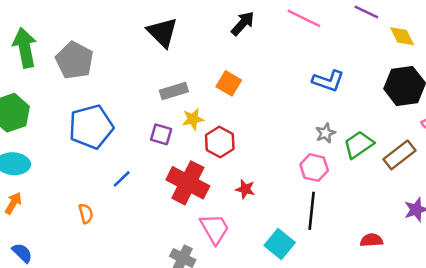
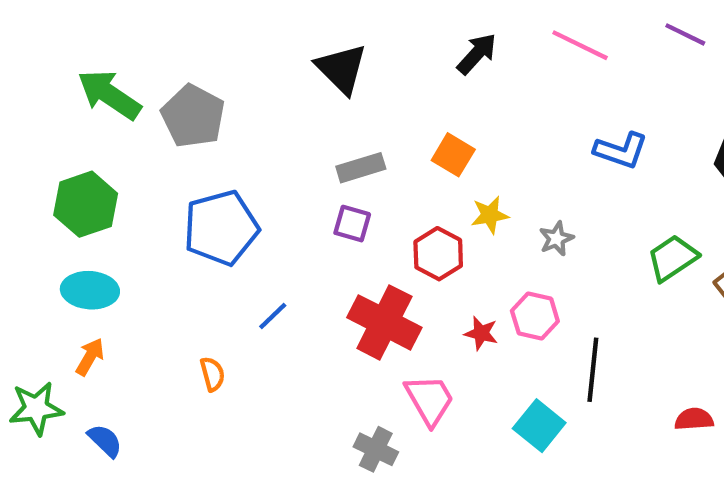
green arrow: (25, 48) -> (109, 95), turned -45
yellow star: (193, 119) -> (490, 215), moved
gray star: (326, 133) -> (556, 239), moved
purple square: (161, 134) -> (352, 224), moved
pink hexagon: (314, 168) -> (535, 316), moved

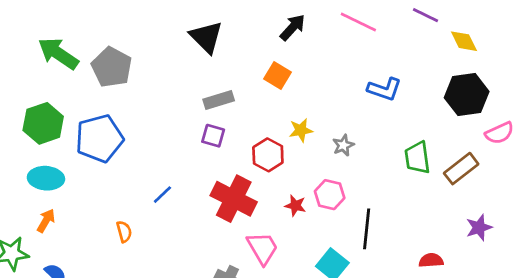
orange square: (453, 155) -> (278, 75), moved
blue pentagon: (221, 228) -> (99, 138), moved
green trapezoid: (672, 258) -> (417, 158), turned -64

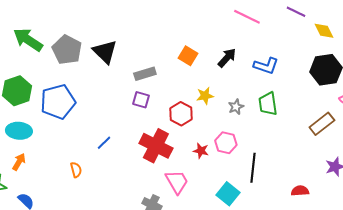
black arrow: (293, 27) -> (227, 58), moved
black triangle: (206, 37) -> (105, 52), moved
green trapezoid: (417, 158) -> (268, 104), moved

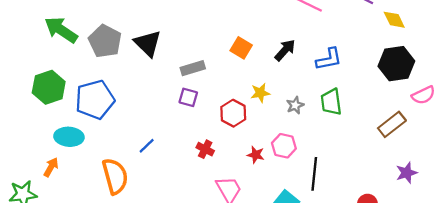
blue L-shape: (266, 66) -> (329, 59), turned -30
cyan ellipse: (19, 131) -> (69, 137), moved
red cross: (156, 146) -> (205, 149), size x0.5
orange semicircle: (76, 170) -> (115, 176), size x2.0

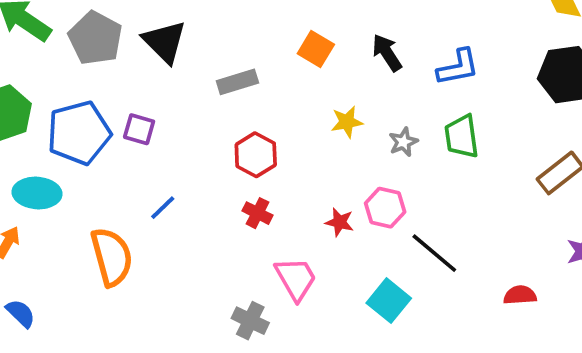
black arrow: (285, 50) -> (387, 53), turned -75
purple square: (188, 97) -> (139, 129), moved
red hexagon: (233, 113) -> (256, 155), moved
black line: (314, 174) -> (434, 253), turned -56

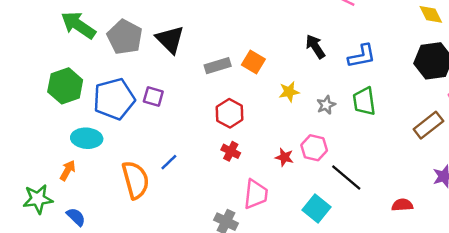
orange square: (316, 49) -> (253, 62), moved
blue line: (163, 208) -> (169, 162), moved
pink trapezoid: (296, 279) -> (256, 194), turned 36

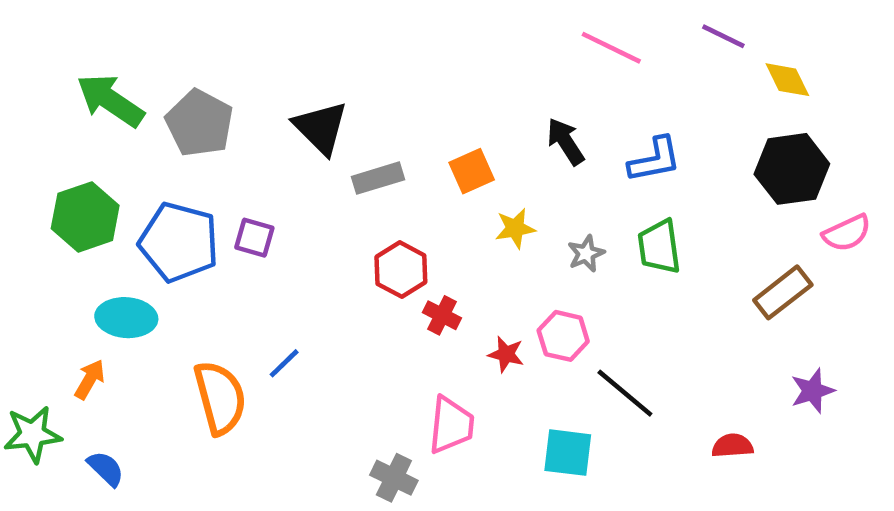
black triangle: (170, 39) -> (321, 128), moved
orange square: (253, 62) -> (472, 171), moved, turned 35
blue pentagon: (114, 99) -> (179, 242), turned 30
red cross: (231, 151) -> (442, 315), moved
cyan square: (317, 209) -> (568, 453), turned -32

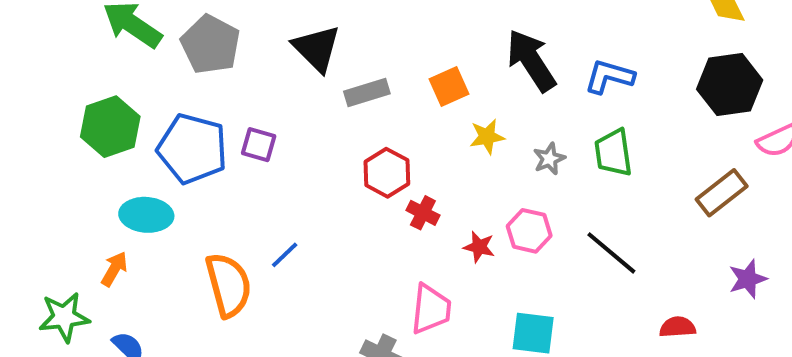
black arrow: (565, 141) -> (531, 60), size x1.5
blue L-shape: (655, 160) -> (609, 77), turned -153
black line: (625, 393) -> (611, 253), moved

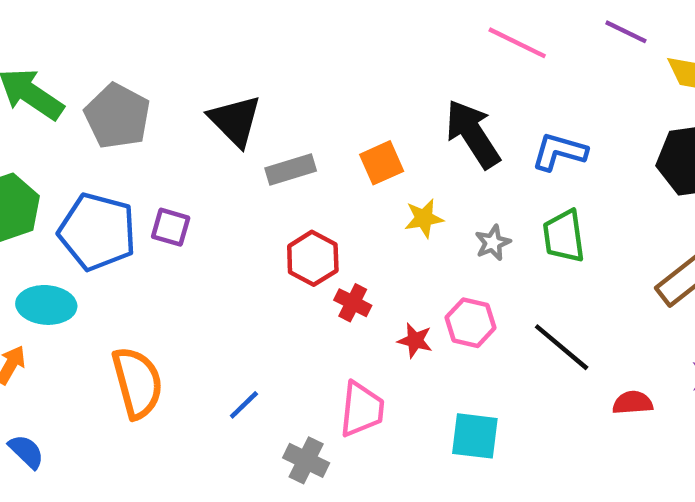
blue line: (285, 255) -> (244, 405), moved
red semicircle: (678, 327) -> (633, 403), moved

